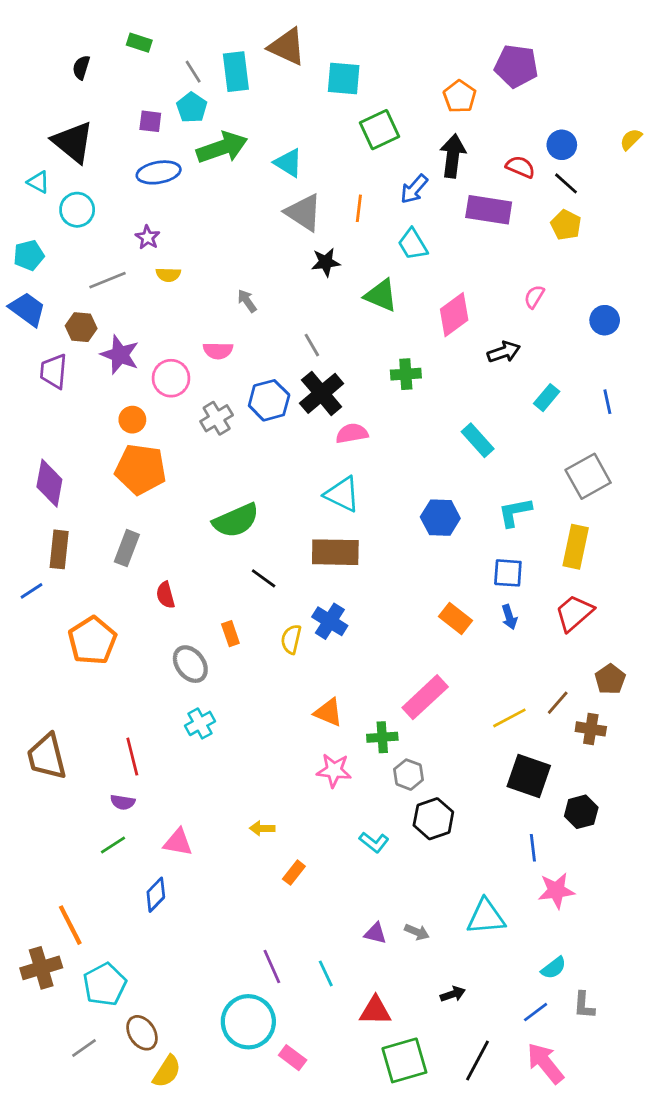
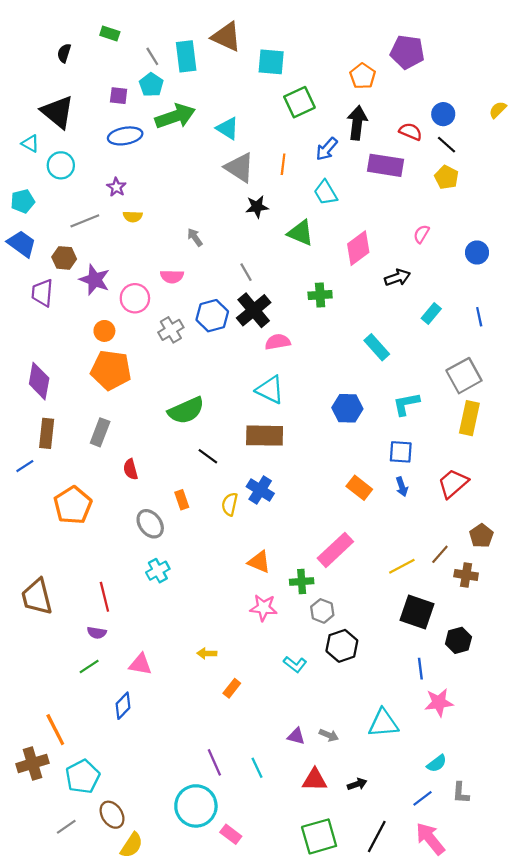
yellow rectangle: (576, 547) -> (469, 418), moved
red triangle: (375, 1011) -> (315, 780), moved

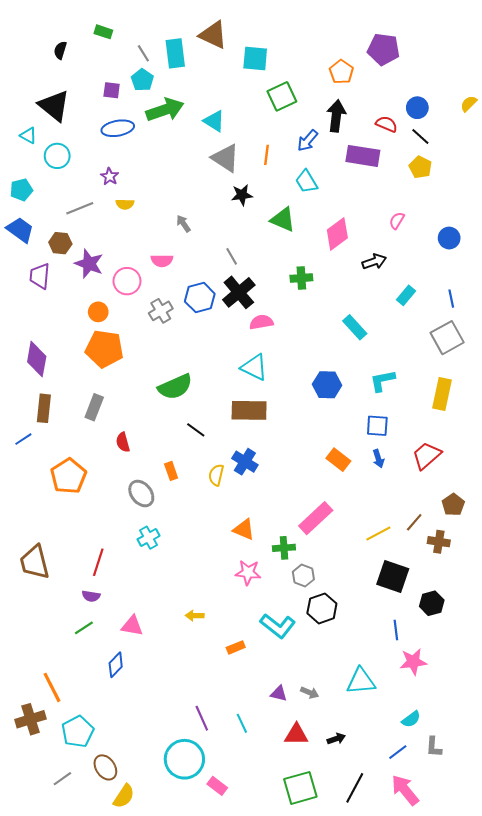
gray square: (464, 376) -> (447, 338), moved
red line: (104, 597) -> (98, 562), turned 32
cyan L-shape: (295, 664) -> (278, 626), size x1.6
orange rectangle: (232, 688) -> (236, 647), moved, turned 30

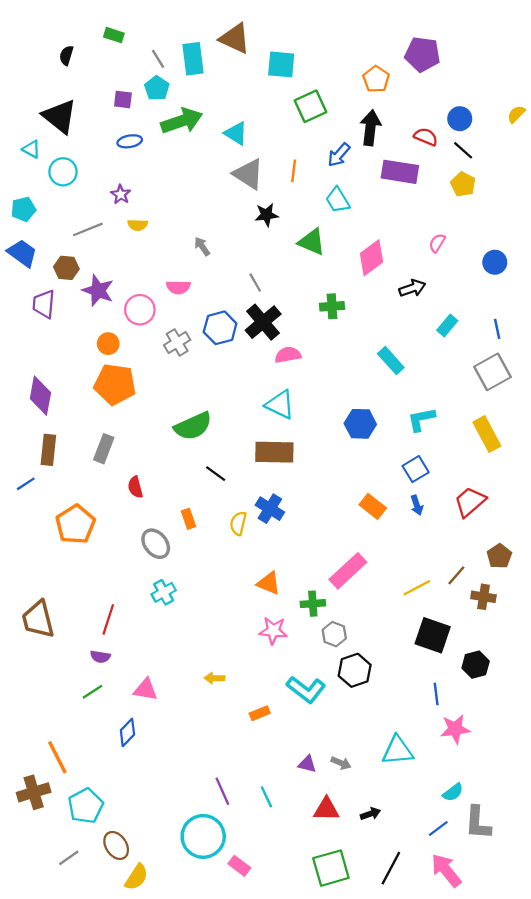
blue ellipse: (118, 128) -> (130, 141), size x0.7
yellow rectangle: (442, 394) -> (487, 434), turned -40
blue square: (377, 426) -> (416, 469), turned -35
gray L-shape: (434, 747) -> (478, 823), size x1.5

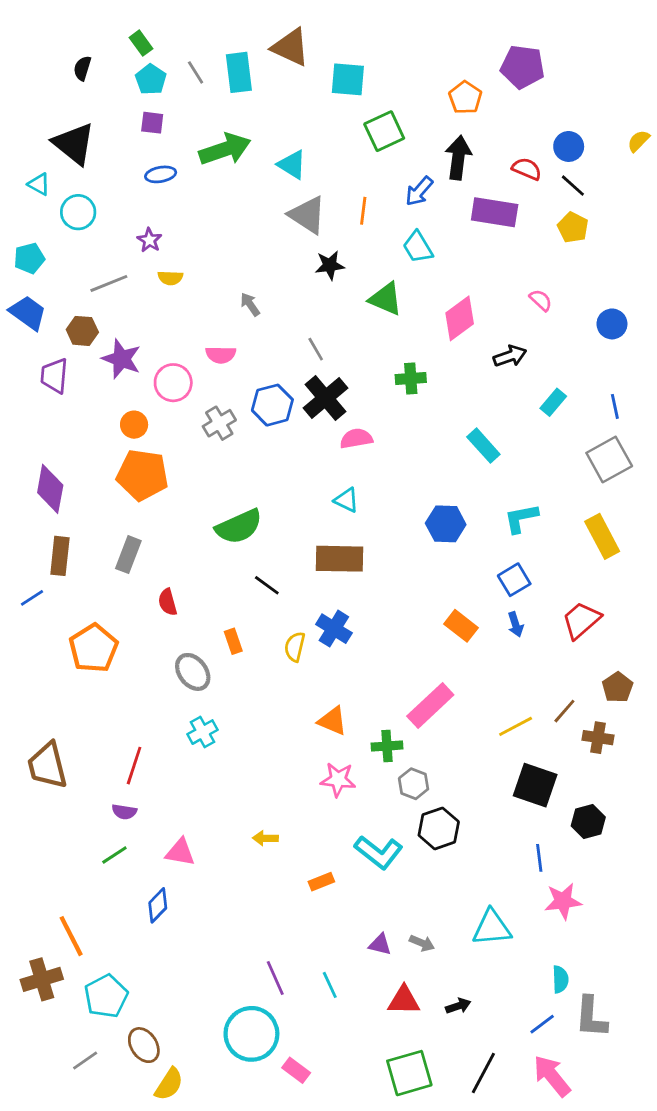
green rectangle: (114, 35) -> (141, 43), turned 36
cyan pentagon: (157, 88) -> (151, 79), moved
pink semicircle: (437, 243) -> (541, 300), turned 102
cyan triangle: (280, 405) -> (346, 500), size x0.7
cyan semicircle: (453, 792) -> (560, 979), turned -55

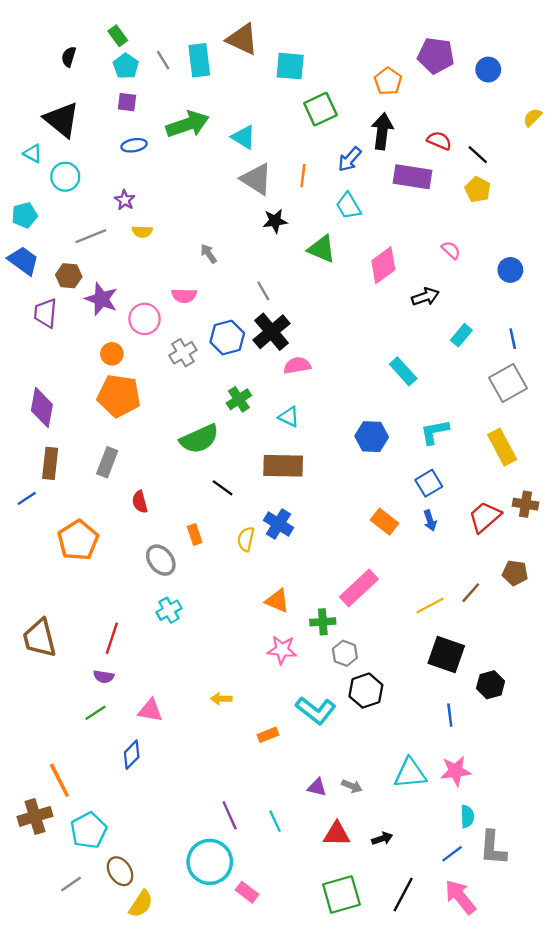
blue circle: (569, 146) -> (488, 70), moved
green cross: (411, 378) -> (239, 399), moved, turned -30
brown pentagon: (618, 687) -> (515, 573), turned -30
brown cross: (598, 738) -> (526, 504), moved
pink star: (563, 901) -> (456, 771), moved

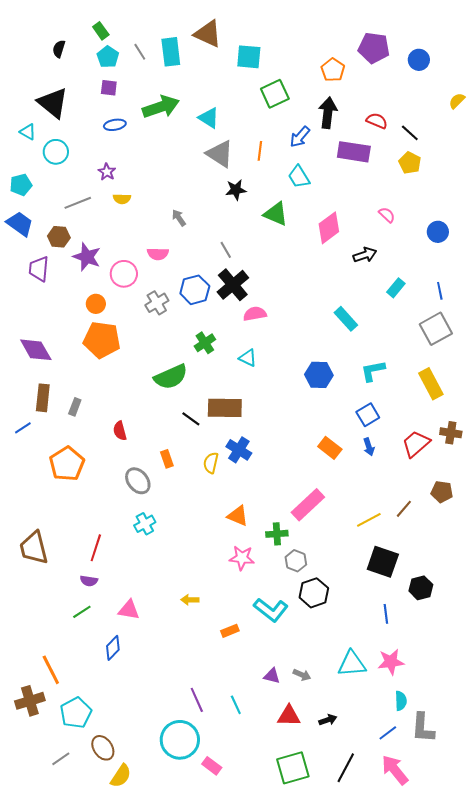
purple diamond: (42, 407) -> (36, 350), turned -40
gray rectangle: (107, 462) -> (75, 407), moved, size x0.7
brown rectangle: (283, 466) -> (225, 408), moved

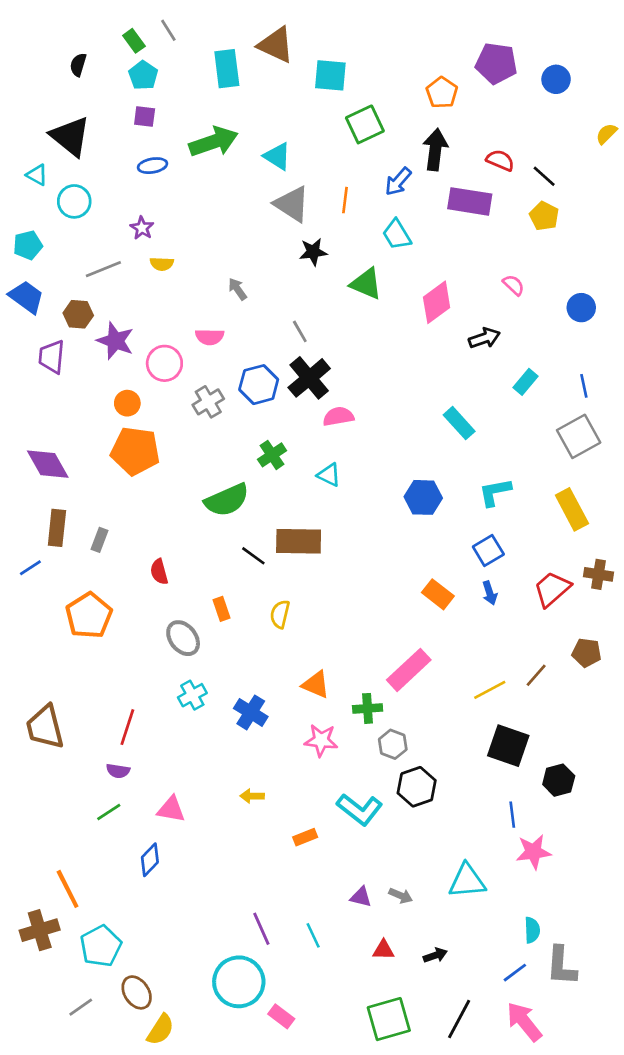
gray line: (140, 52) -> (168, 30), moved
blue cross: (239, 450) -> (251, 712), moved
pink star: (391, 662) -> (533, 852), moved
red triangle: (289, 716) -> (383, 950), size x0.7

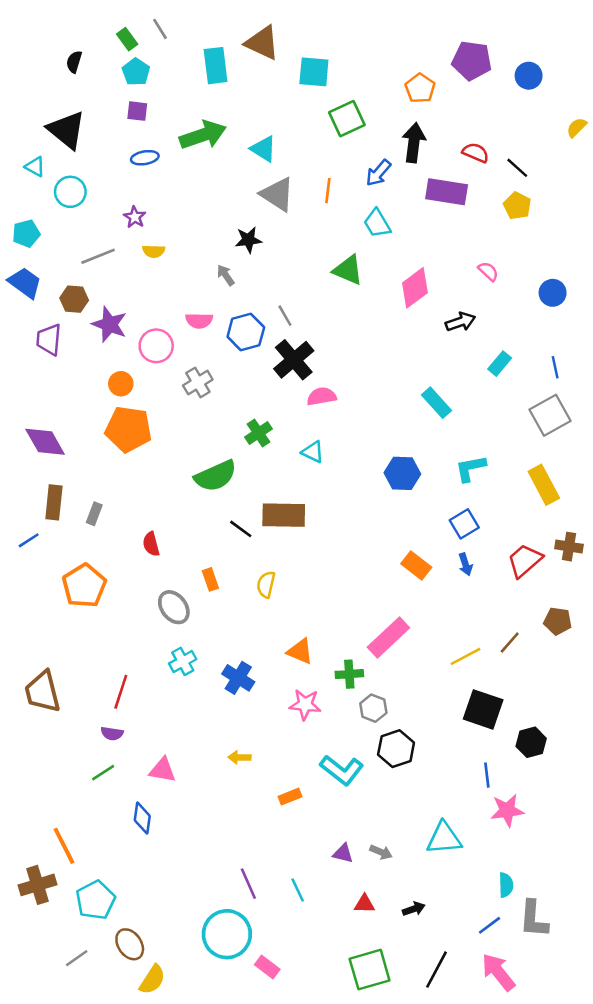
black star: (313, 252) -> (248, 240), moved
blue hexagon: (259, 385) -> (246, 332), moved
blue diamond: (150, 860) -> (142, 818), turned -36

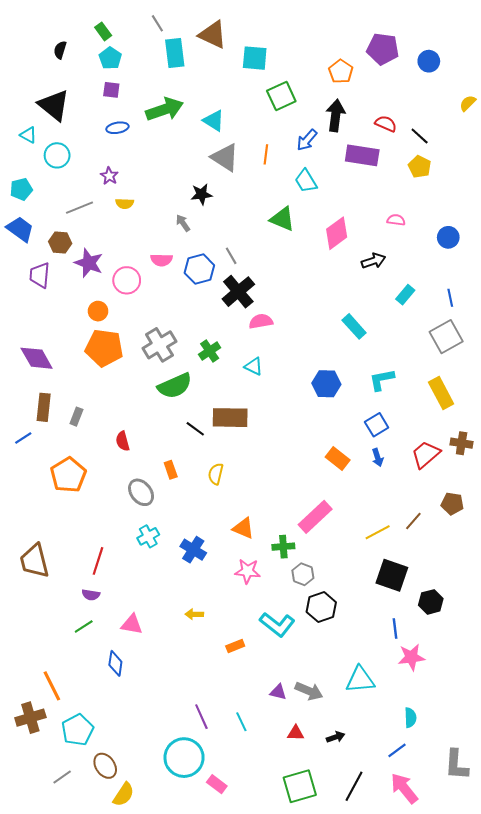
gray line: (160, 29) -> (157, 23), moved
pink semicircle: (488, 271) -> (396, 220), turned -36
gray cross: (198, 382) -> (159, 345), moved, size x1.4
gray arrow: (381, 852) -> (309, 691), size x1.5
gray L-shape: (534, 919) -> (456, 765), moved

